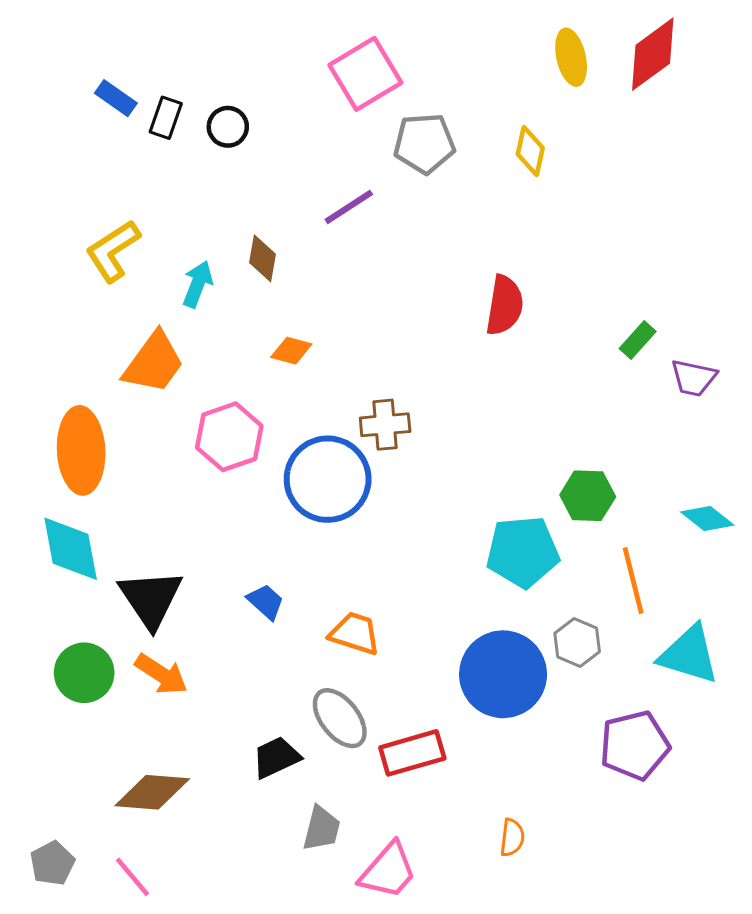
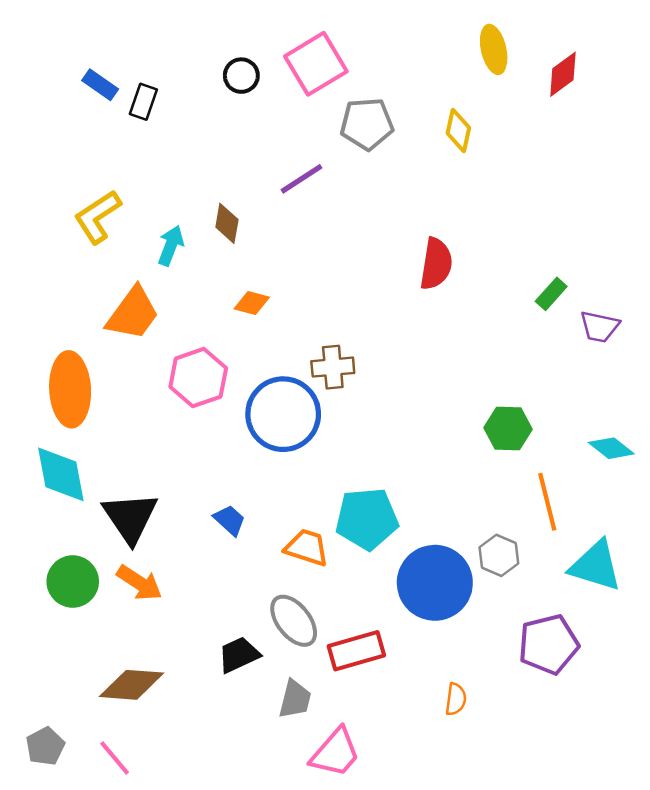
red diamond: (653, 54) -> (563, 74), moved, size x0.7
black circle: (228, 127) -> (241, 76), moved
cyan pentagon: (523, 552) -> (367, 519), moved
gray trapezoid: (322, 829) -> (295, 699), moved
orange semicircle: (512, 838) -> (456, 699), moved

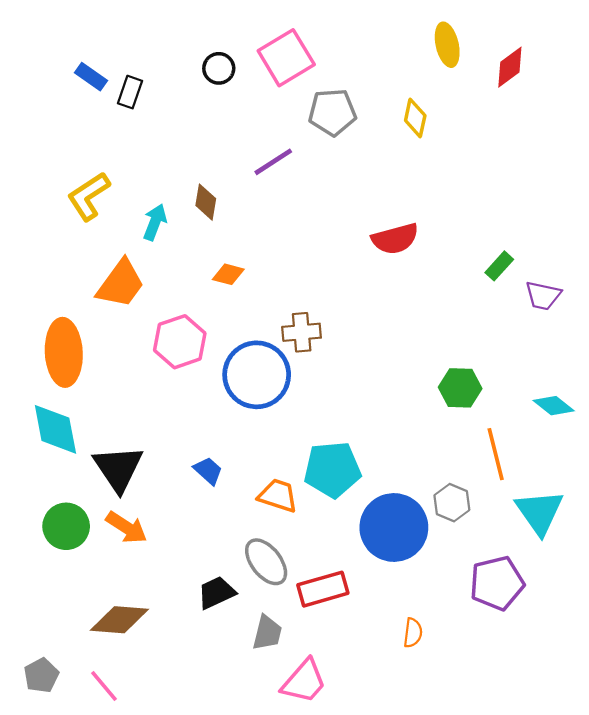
red semicircle: (436, 264) -> (395, 239), turned 66
cyan triangle: (596, 566) -> (539, 512), turned 38

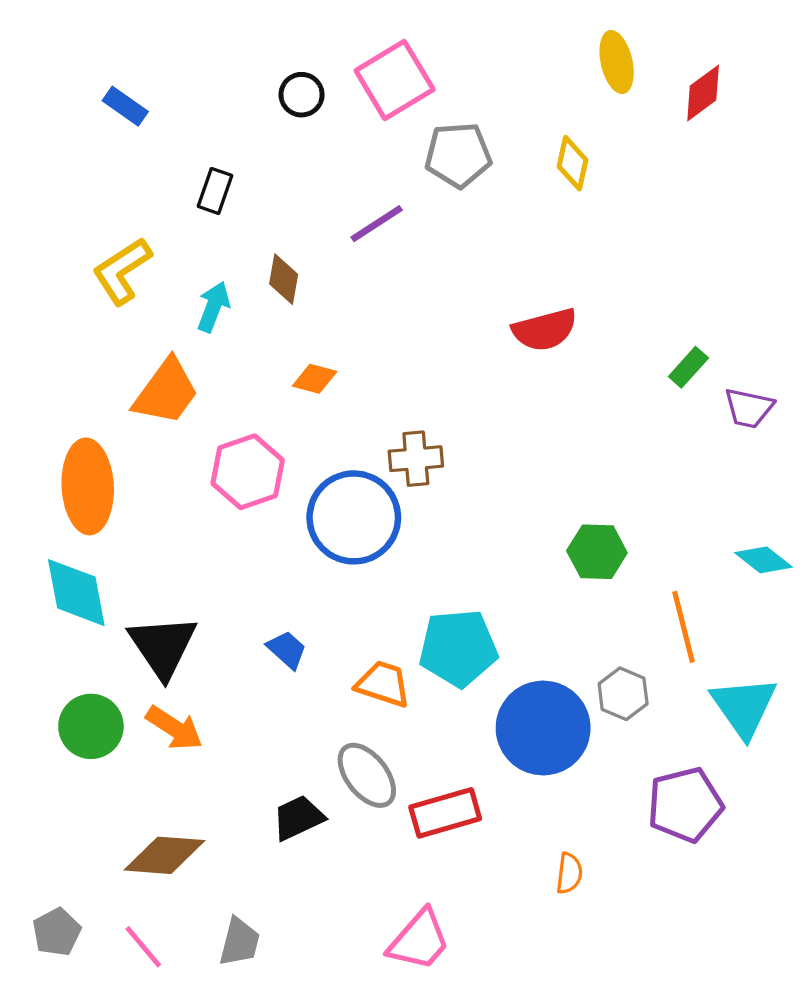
black rectangle: (130, 92) -> (215, 191), moved
green hexagon: (460, 388) -> (597, 552), moved
gray trapezoid: (267, 633) -> (240, 942), moved

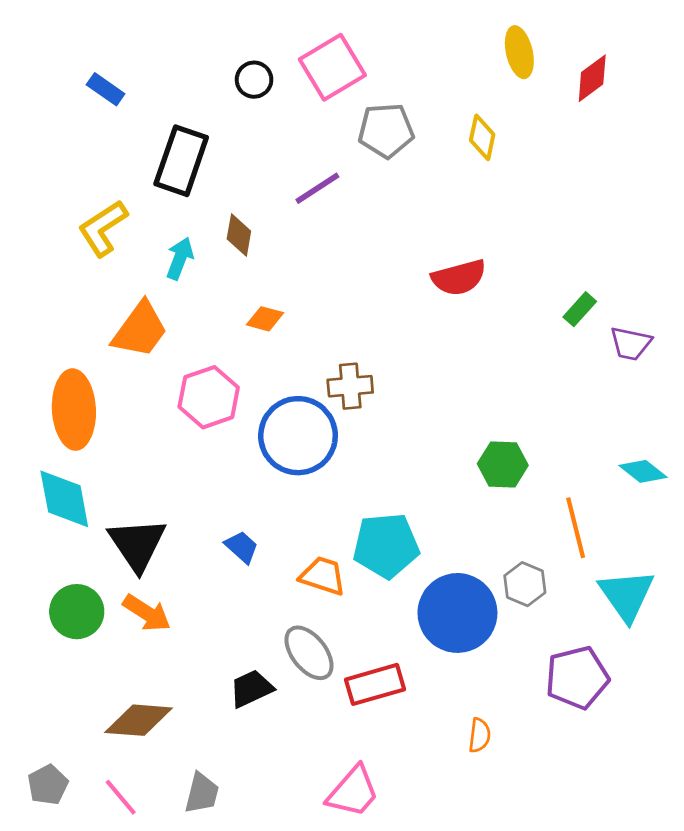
black rectangle: (215, 191) -> (181, 161), size x1.8

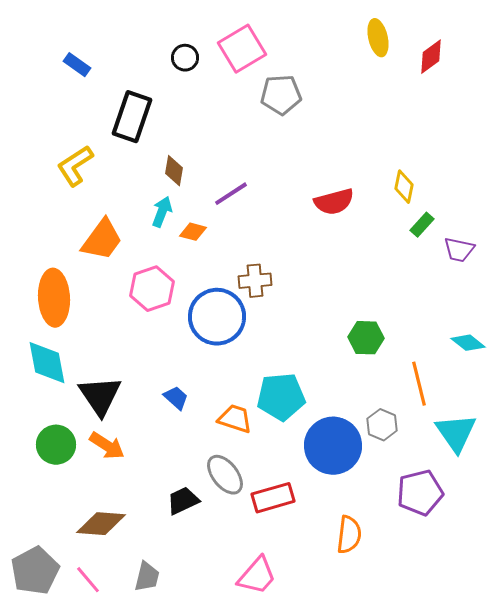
yellow diamond: (482, 137) -> (404, 187), moved
purple line: (317, 188) -> (231, 194), moved
cyan arrow: (180, 258) -> (162, 212), moved
orange semicircle: (479, 735) -> (349, 535), size x1.5
gray pentagon: (48, 785) -> (35, 571), size x1.6

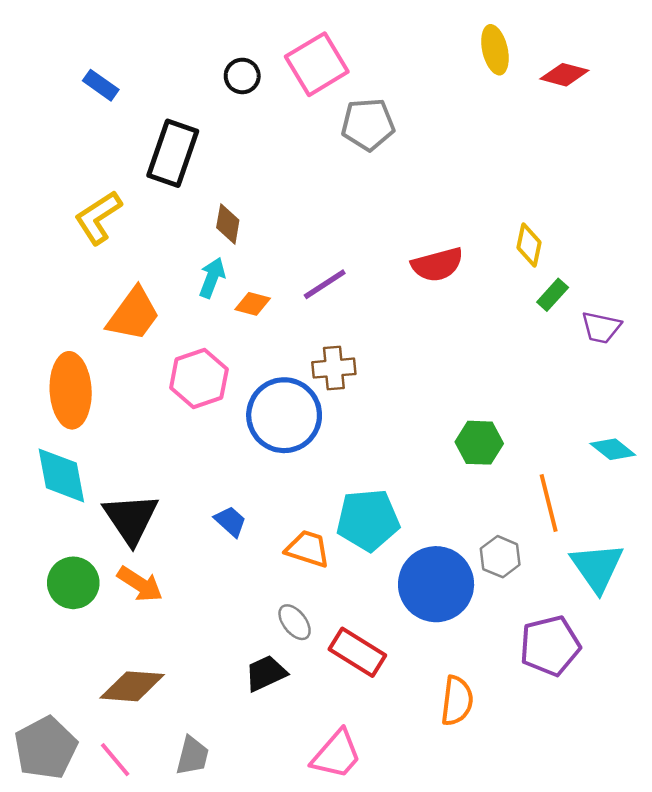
red diamond: (431, 57) -> (564, 75), turned 51
purple line: (231, 194) -> (325, 284), moved
gray ellipse: (225, 475) -> (295, 622), size x0.7
red rectangle: (273, 498) -> (357, 652), turned 48
black trapezoid: (183, 501) -> (266, 673), moved

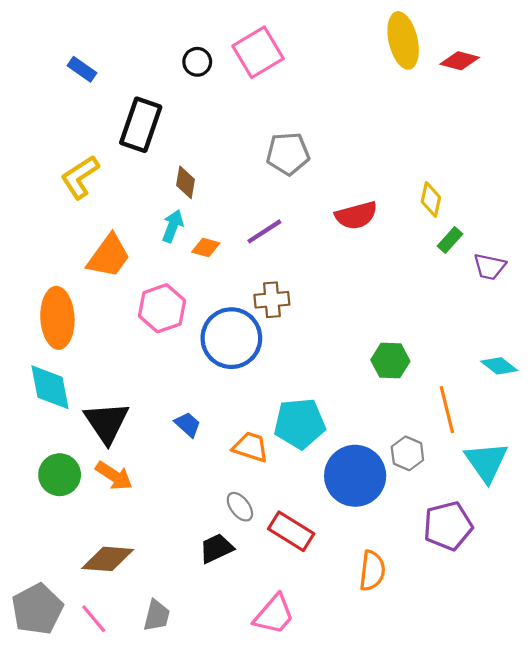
yellow ellipse: (495, 50) -> (403, 40), size x1.4
gray pentagon: (368, 124) -> (288, 154), moved

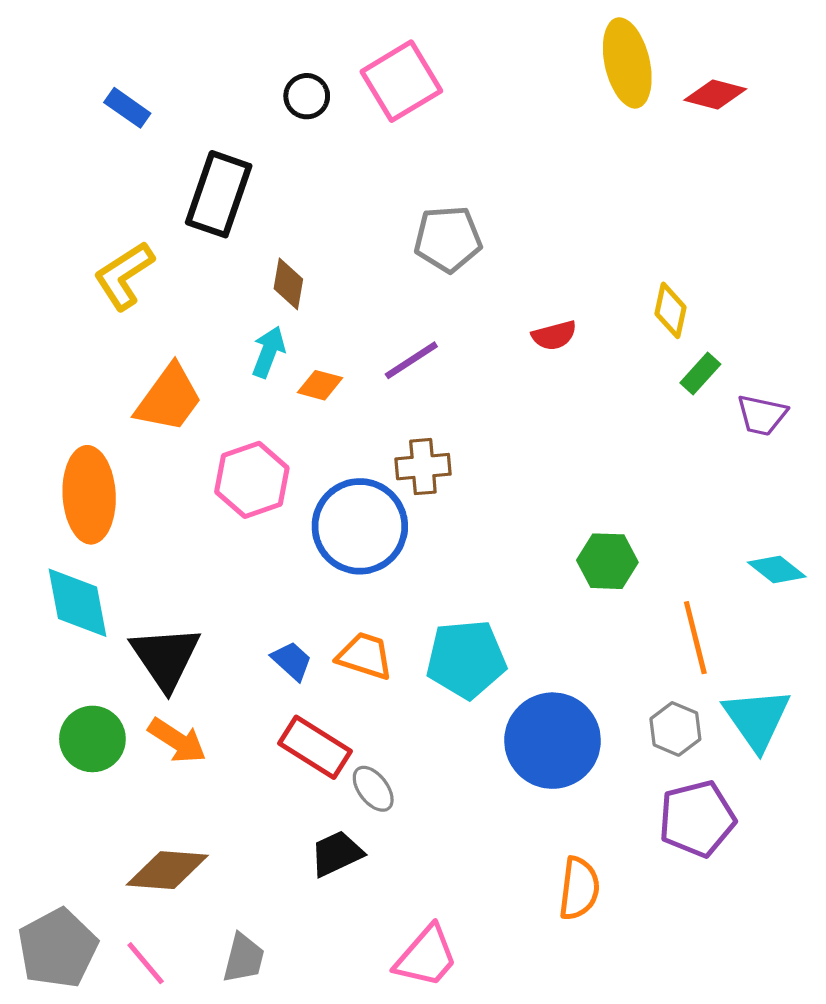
red semicircle: (356, 215) -> (554, 335), size x0.7
orange trapezoid: (251, 447) -> (365, 656), moved
gray hexagon: (407, 453) -> (675, 729), moved
red rectangle: (291, 531) -> (315, 747), moved

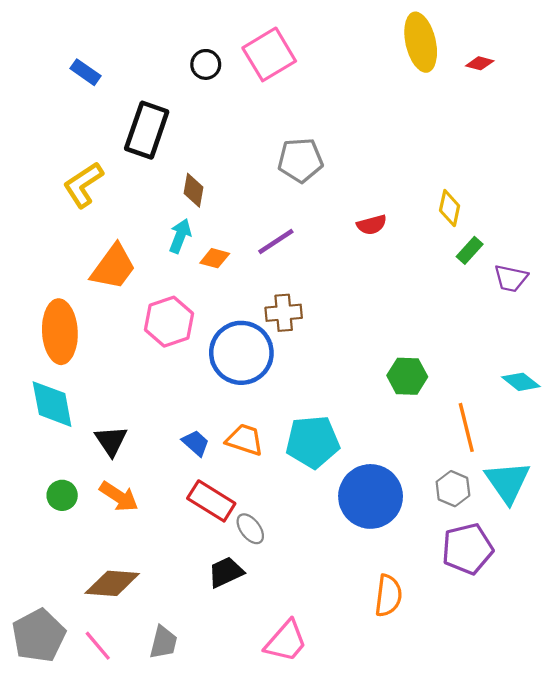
red diamond: (715, 95) -> (480, 63), size x0.7
black triangle: (166, 658) -> (111, 441), size x0.7
green circle: (92, 739) -> (62, 495), size x0.7

